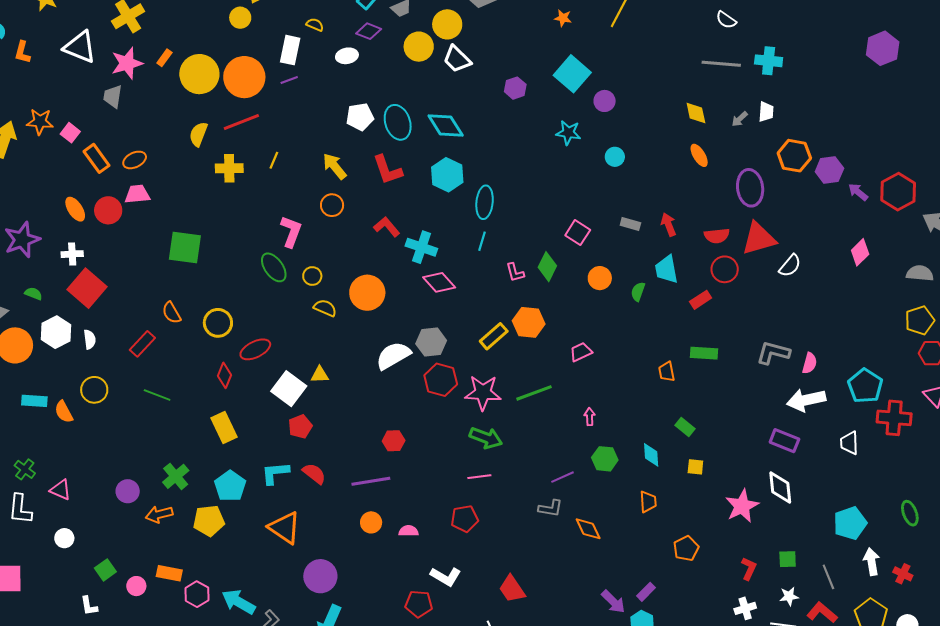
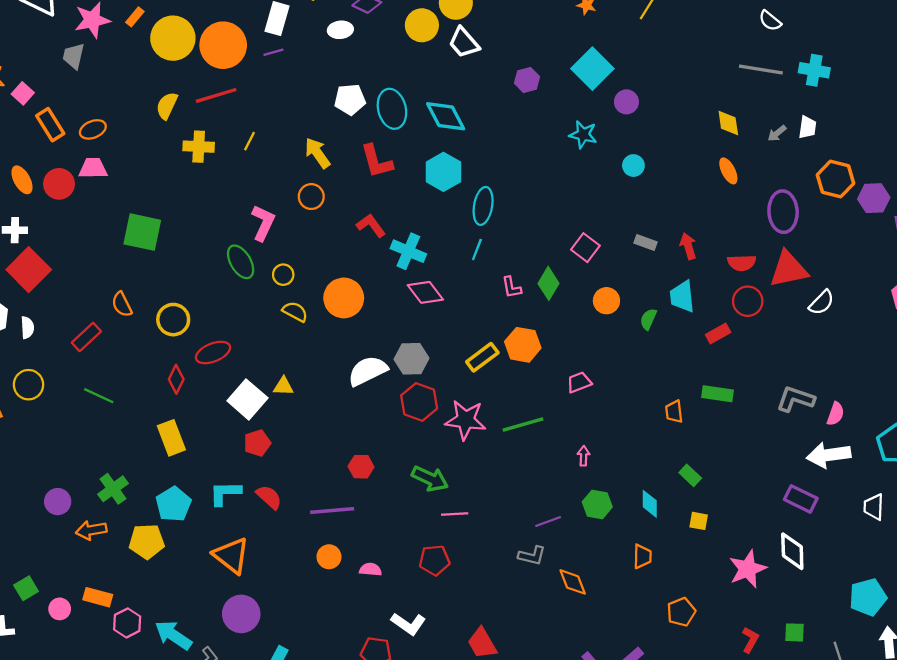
green arrow: (486, 438) -> (430, 479), moved
purple circle: (320, 576) -> (241, 614), moved

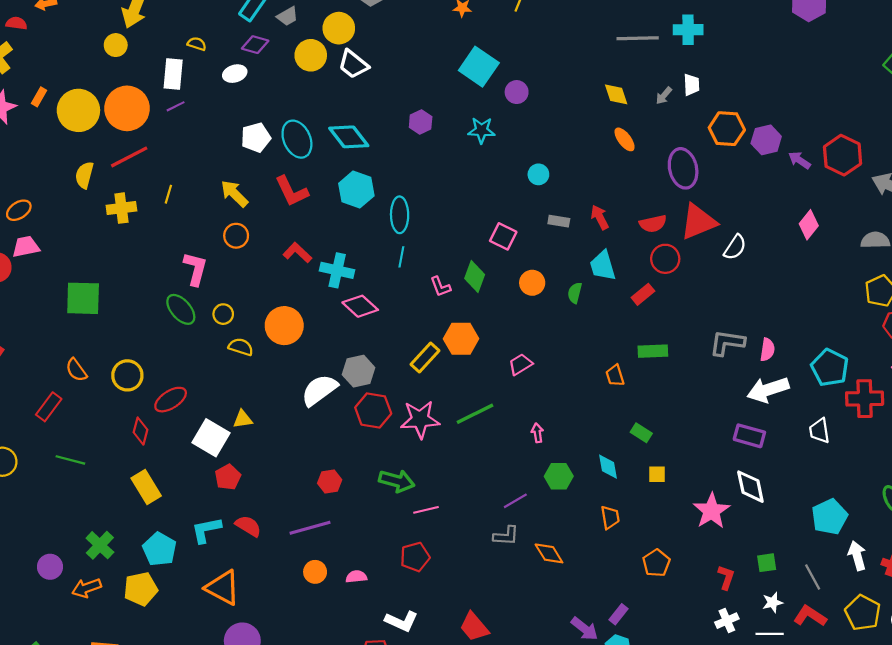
purple hexagon: (527, 80) -> (421, 122), moved
cyan circle: (633, 166) -> (538, 174), moved

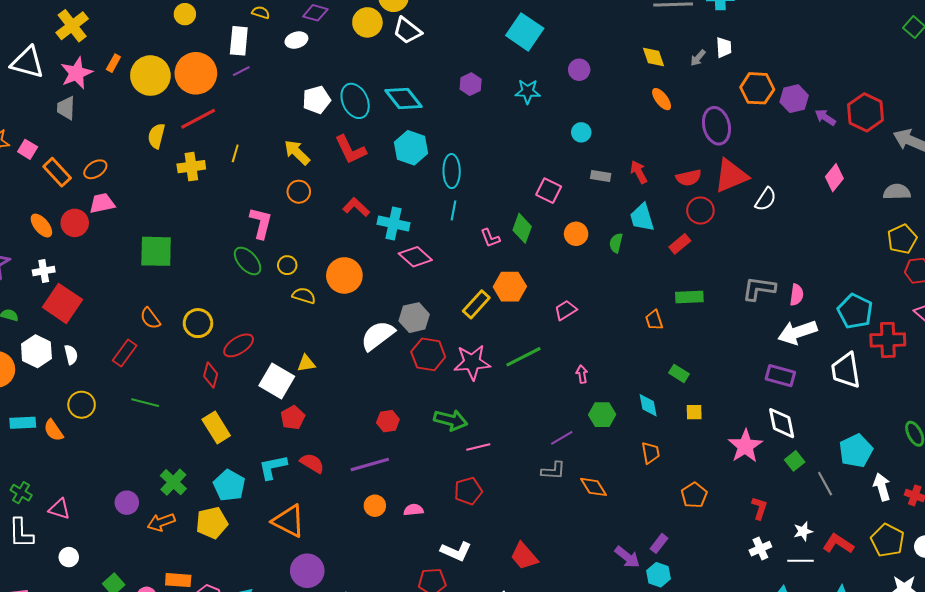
purple circle: (517, 92) -> (579, 70), moved
white trapezoid: (819, 431) -> (846, 370), size x1.5
green square: (767, 563) -> (795, 461), moved, turned -30
gray line: (813, 577) -> (825, 484), moved

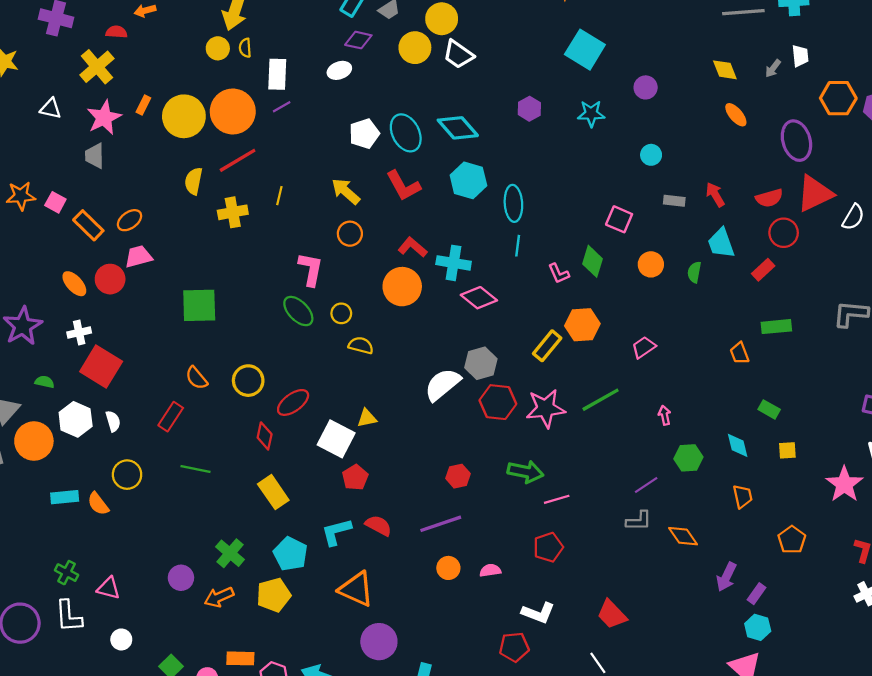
yellow semicircle: (261, 12) -> (245, 48), moved, turned -108
white triangle: (27, 62) -> (51, 109), size x0.6
orange circle: (344, 275) -> (402, 287), moved
purple arrow: (627, 557) -> (726, 577), moved, turned 80

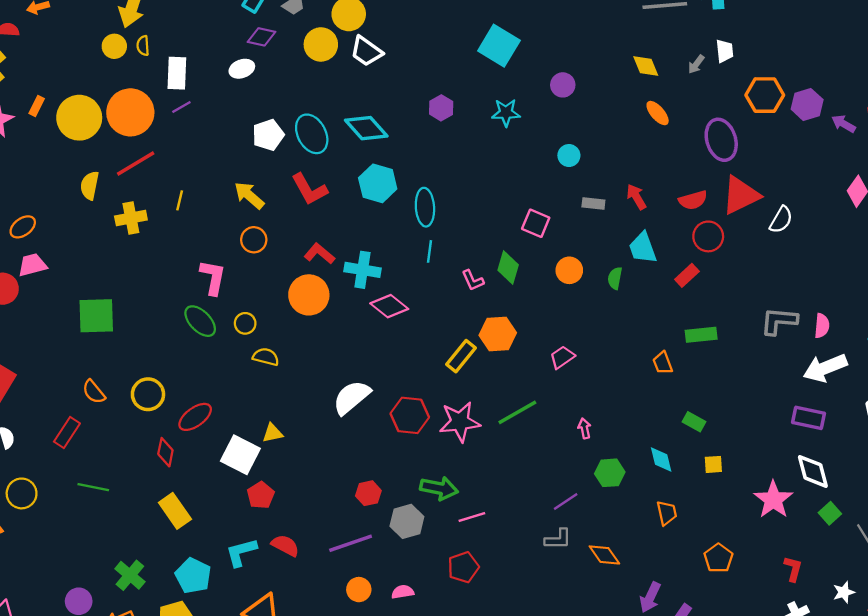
gray hexagon: (481, 363) -> (407, 521), moved

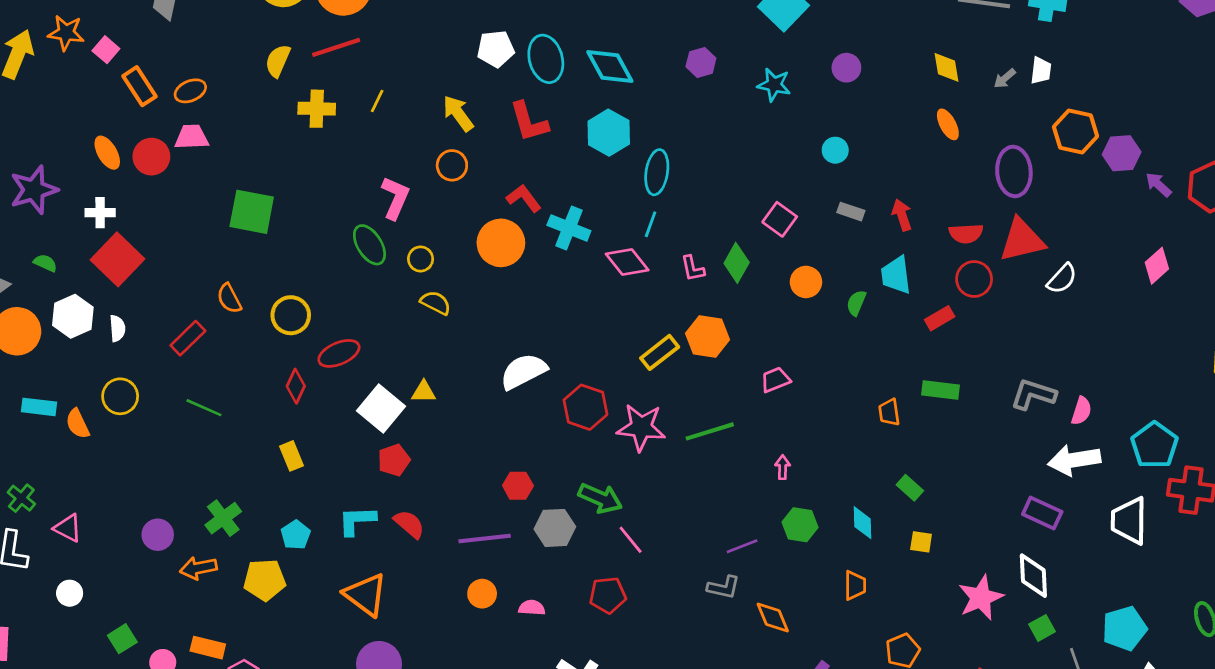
pink diamond: (389, 306) -> (627, 262), moved
yellow rectangle: (175, 511) -> (292, 456), size x0.7
pink line: (472, 517) -> (631, 540), turned 55
cyan pentagon: (193, 576) -> (296, 535), size x0.7

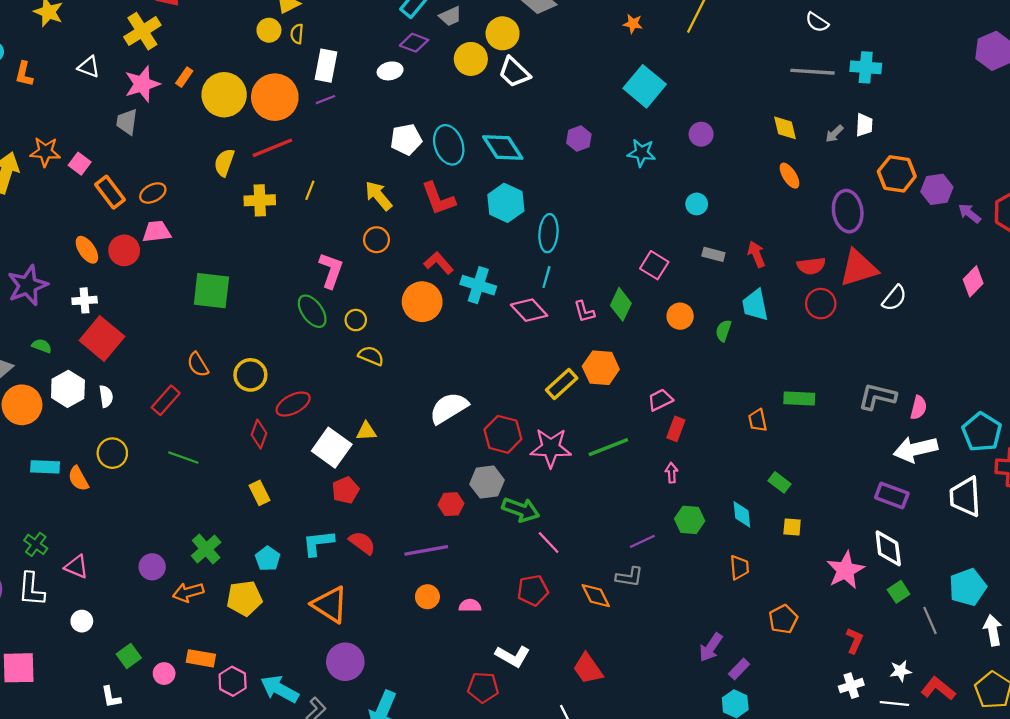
red rectangle: (940, 318) -> (676, 429), moved, turned -35
gray hexagon: (555, 528) -> (487, 482), moved
orange diamond: (773, 618) -> (596, 596), moved

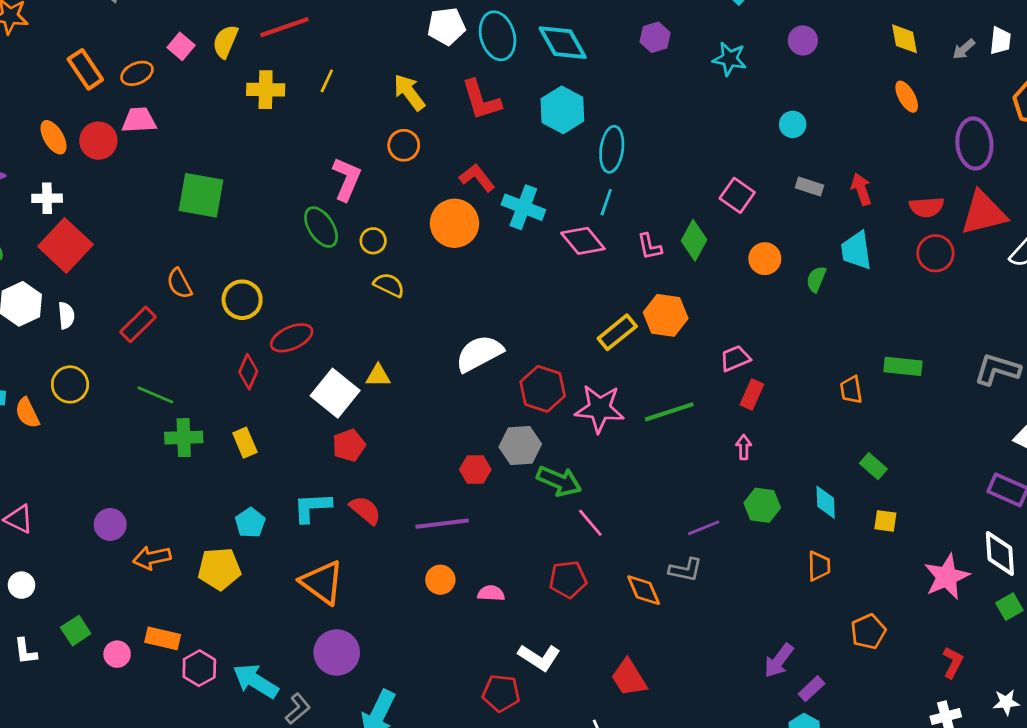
pink square: (80, 164) -> (181, 46), moved
green cross: (206, 549) -> (184, 438), moved, turned 36
white L-shape: (111, 697) -> (25, 651), moved

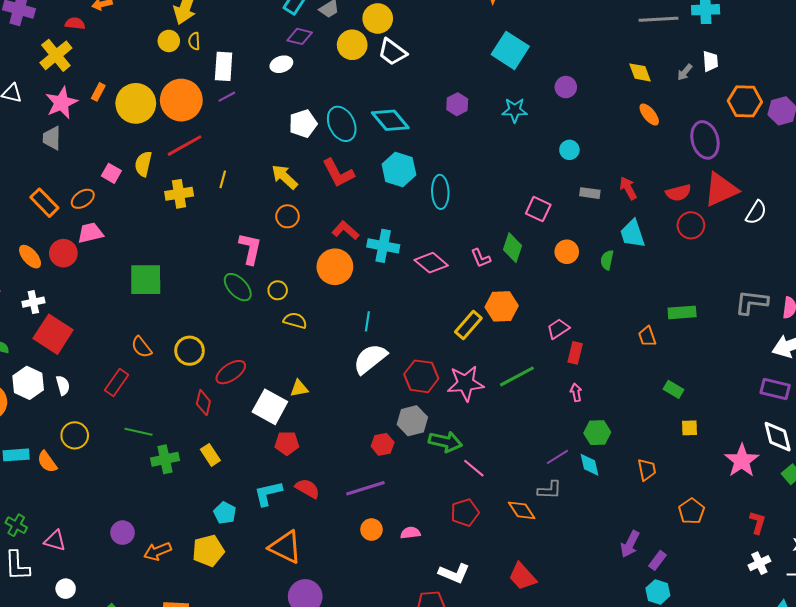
cyan line: (606, 202) -> (367, 321), moved
red pentagon: (349, 445) -> (287, 443), turned 30
cyan diamond: (826, 502) -> (589, 465), moved

